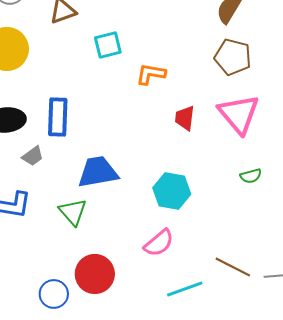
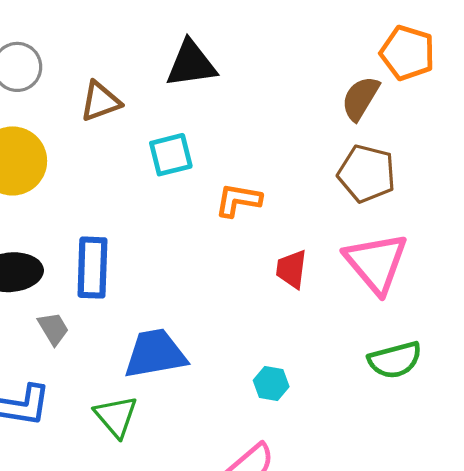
gray trapezoid: (33, 156) -> (53, 329), turned -85
green semicircle: (251, 176) -> (395, 360), size x1.6
cyan hexagon: (172, 191) -> (271, 383), size x0.6

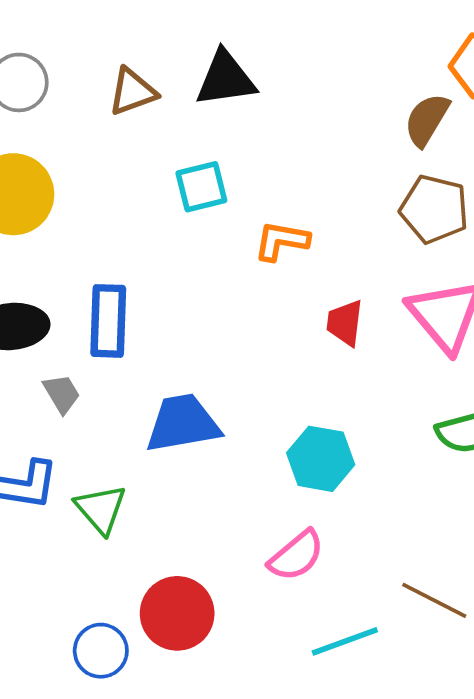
brown triangle: (100, 101) -> (132, 92), moved
cyan hexagon: (271, 383) -> (321, 459), size x1.6
green triangle: (116, 416) -> (101, 509), moved

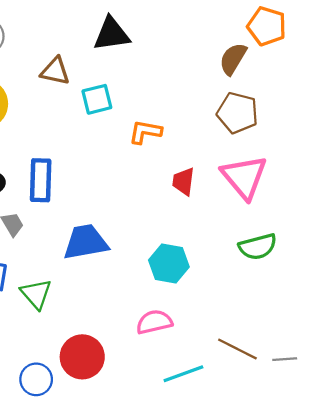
brown triangle: (132, 92) -> (55, 71), moved, turned 32
pink semicircle: (296, 556) -> (154, 322), turned -153

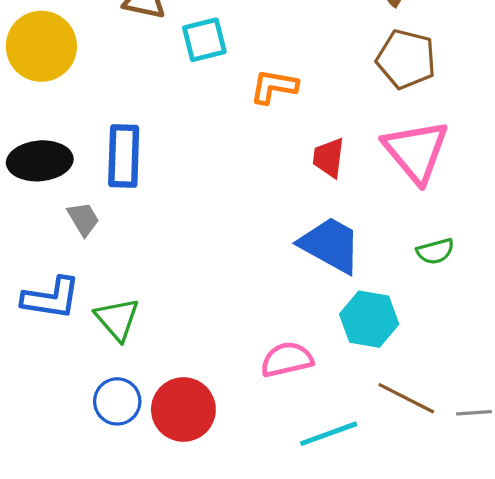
blue trapezoid: (86, 242) -> (330, 245), moved, turned 39
green semicircle: (258, 247) -> (435, 251), size x0.7
cyan hexagon: (169, 264) -> (369, 319), moved
blue circle: (36, 379) -> (117, 401), moved

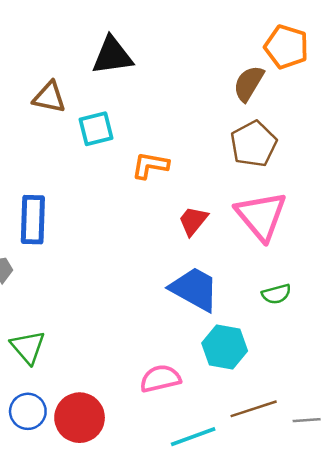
brown pentagon: (406, 59) -> (254, 144), turned 30
red trapezoid: (329, 158) -> (193, 221), turned 32
brown line: (406, 398) -> (254, 409), turned -45

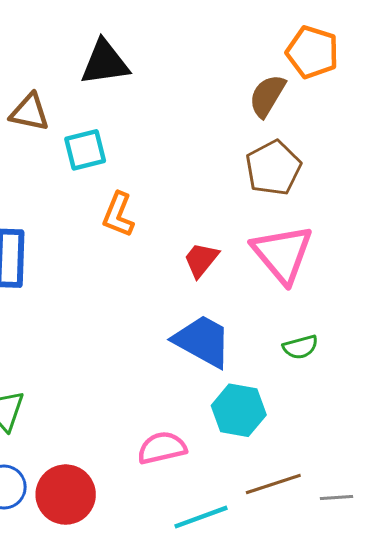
orange L-shape: (150, 165) -> (118, 215), moved, turned -78

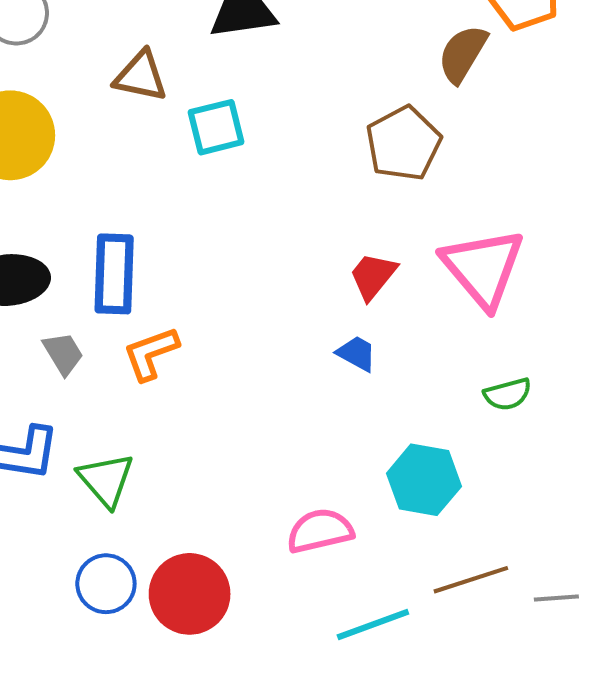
brown pentagon: (273, 168) -> (404, 143), moved
orange L-shape: (118, 215) -> (151, 353), moved, turned 48
blue trapezoid: (203, 341) -> (357, 353), moved, size x0.5

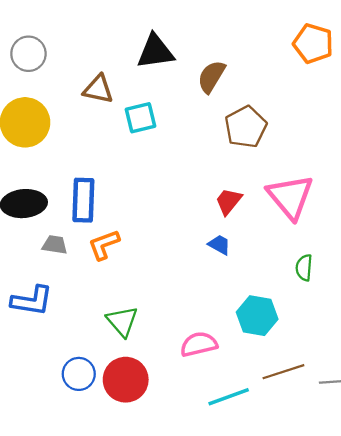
brown semicircle: (463, 54) -> (211, 77), moved
gray trapezoid: (63, 353) -> (55, 245), turned -50
green semicircle: (507, 394) -> (304, 268), turned 110
green triangle: (106, 480) -> (122, 321), moved

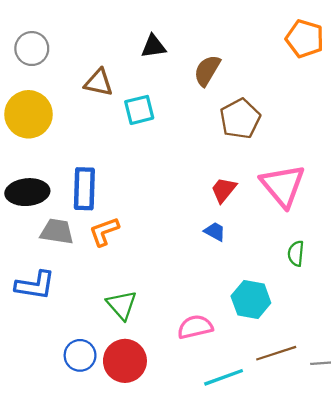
black triangle: (155, 51) -> (153, 46), size x0.7
gray trapezoid: (55, 245) -> (57, 232), size x1.4

